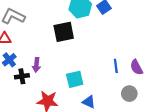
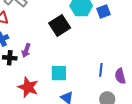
black square: (64, 32) -> (60, 26), turned -35

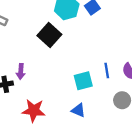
cyan square: (59, 73) -> (83, 81), moved

